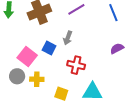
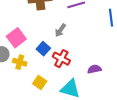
blue square: (49, 48) -> (43, 49), moved
purple semicircle: (117, 48) -> (94, 69), moved

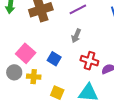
gray arrow: (60, 30) -> (76, 36), moved
red cross: (61, 59) -> (89, 61), moved

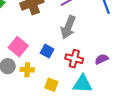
gray arrow: (76, 36) -> (68, 27), size x1.6
red cross: (89, 61) -> (74, 59), moved

